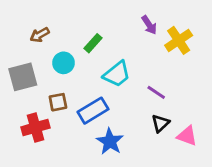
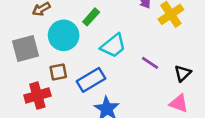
cyan circle: (64, 63) -> (64, 35), size x1.5
black triangle: (160, 123) -> (183, 73), moved

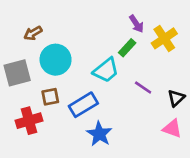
green rectangle: (91, 17) -> (127, 48), moved

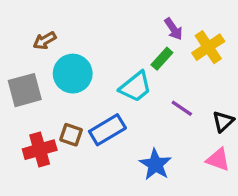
brown square: (50, 97) -> (71, 135), moved, turned 30
blue star: (99, 134) -> (155, 164), moved

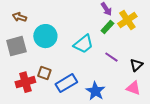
brown arrow: (45, 41) -> (19, 17), moved, turned 48
green rectangle: (162, 59) -> (107, 27), moved
blue rectangle: (107, 130) -> (66, 83), moved

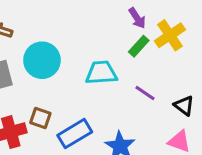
cyan trapezoid: (83, 44) -> (101, 73), turned -145
black triangle: (136, 65) -> (184, 105), turned -40

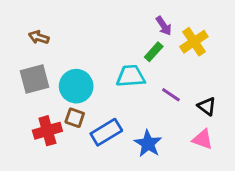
green rectangle: (139, 46) -> (154, 52), moved
cyan circle: (42, 60) -> (76, 86), moved

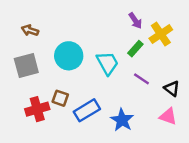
green rectangle: (154, 52) -> (135, 49), moved
cyan trapezoid: (131, 76) -> (107, 63), turned 65
cyan circle: (76, 86) -> (69, 56), moved

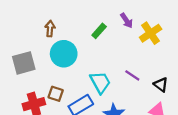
brown arrow: (30, 30) -> (50, 29), moved, turned 77
green rectangle: (135, 49) -> (99, 31), moved
cyan trapezoid: (107, 63) -> (100, 82), moved

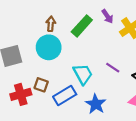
brown arrow: (50, 29) -> (51, 24), moved
green rectangle: (99, 31) -> (82, 26), size x1.5

